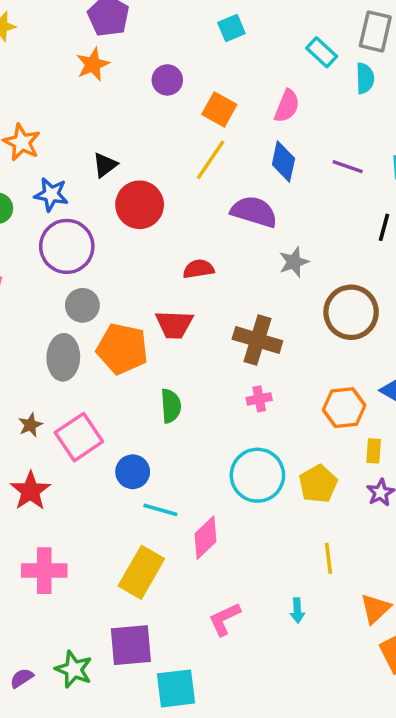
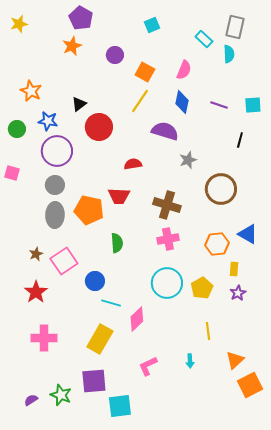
gray circle: (82, 305) -> (55, 185), moved
pink cross: (259, 399) -> (168, 239), size x1.5

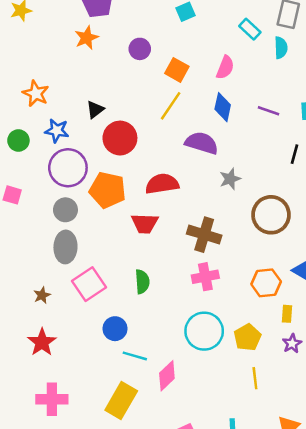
red semicircle: (133, 164) -> (162, 184), size x1.5
orange pentagon: (89, 210) -> (108, 190), moved
pink square: (64, 261) -> (89, 284), moved
yellow line: (208, 331) -> (255, 378), moved

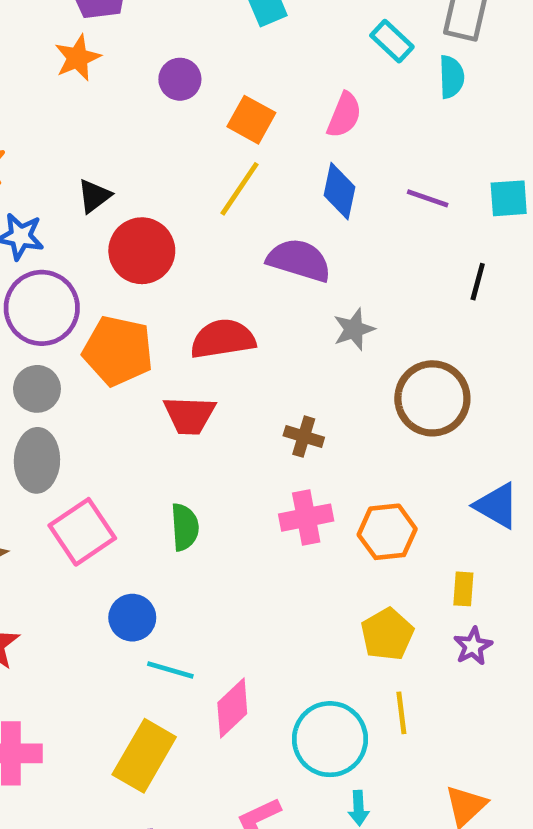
brown cross: (204, 235) -> (304, 437), size x0.6
orange hexagon: (266, 283) -> (387, 532), moved
cyan circle: (204, 331) -> (330, 739), moved

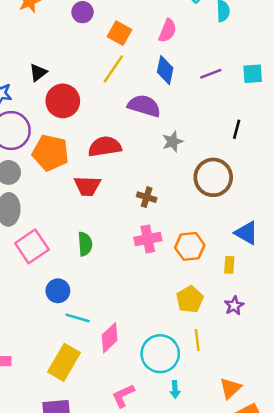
purple line: (428, 198) -> (211, 74), turned -40
black line: (478, 282) -> (237, 129), moved
yellow rectangle: (463, 589) -> (229, 265), moved

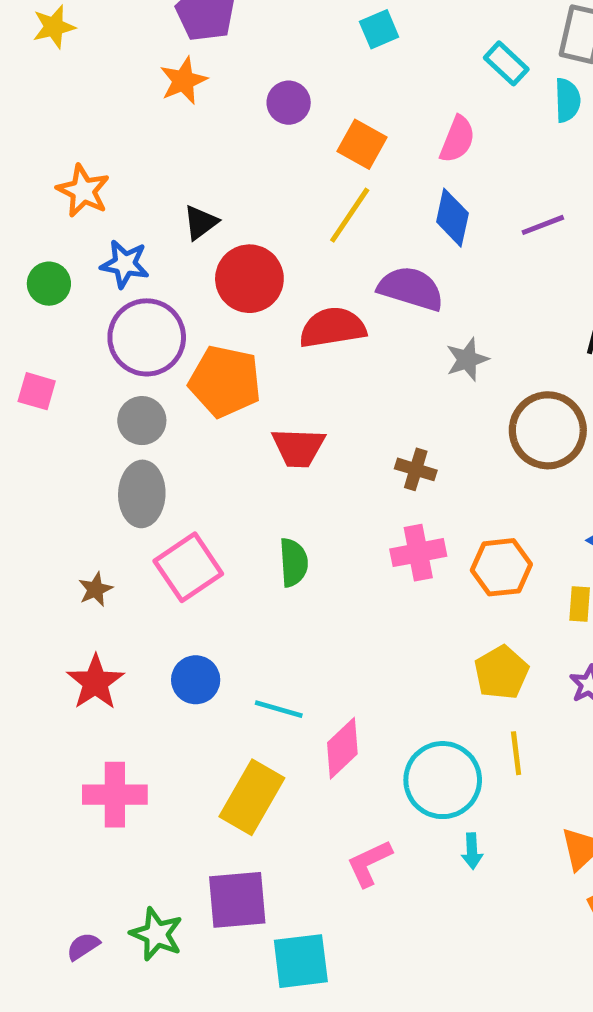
red semicircle: (105, 147) -> (333, 328), moved
blue circle: (58, 291) -> (196, 680), moved

